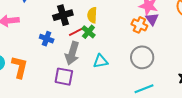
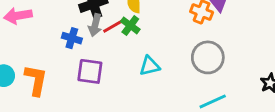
gray arrow: (72, 53) -> (95, 25), moved, size x0.7
purple square: (64, 77) -> (90, 71), moved

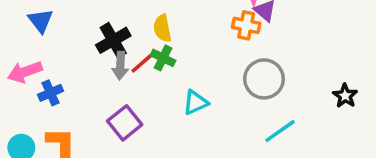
blue cross: (72, 38) -> (51, 93), moved, turned -30
purple square: (90, 71) -> (125, 123), turned -36

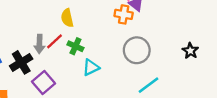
black cross: (113, 40) -> (21, 62), moved
green cross: (163, 58) -> (75, 46), moved
black star: (345, 96) -> (190, 51), moved

